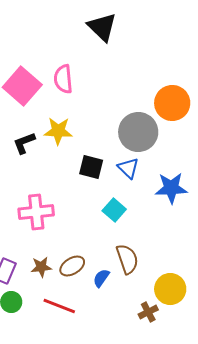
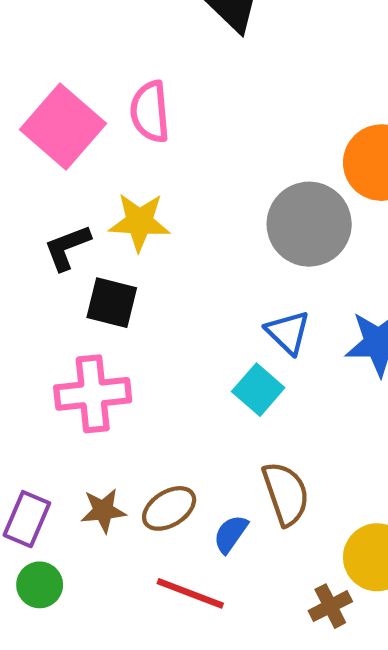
black square: (91, 167) -> (112, 303), moved
blue triangle: (128, 168) -> (288, 332), moved
red line: (59, 306) -> (190, 593), moved

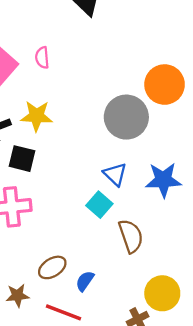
pink semicircle: (150, 112) -> (42, 58), size x0.7
brown semicircle: (286, 494) -> (131, 236), moved
brown star: (103, 511) -> (17, 296), moved

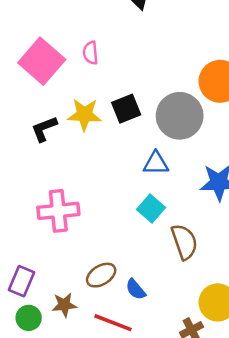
black square: (22, 159) -> (126, 109), moved, turned -36
blue triangle: (115, 174) -> (156, 163), moved, turned -45
blue semicircle: (85, 281) -> (136, 289), turned -75

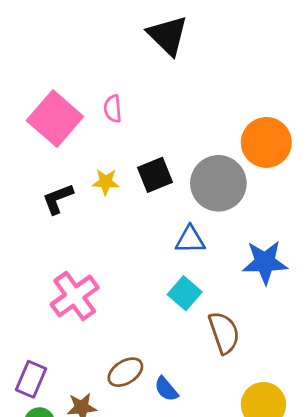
yellow star: (84, 115) -> (106, 182), size x0.7
pink cross: (58, 211) -> (75, 296), turned -30

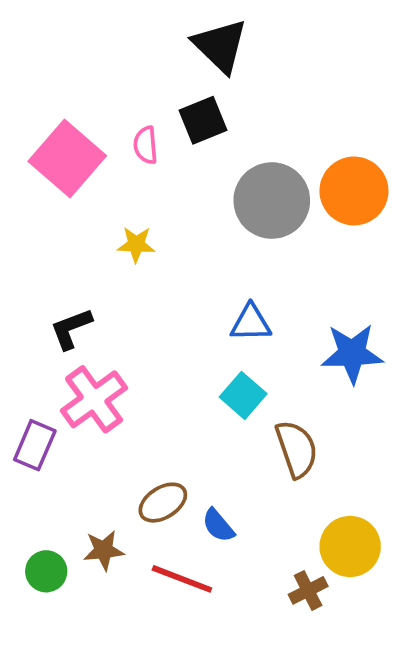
black square: (155, 175) -> (203, 120), moved
gray circle: (218, 183) -> (272, 201), moved
black L-shape: (58, 199) -> (71, 329), moved
purple rectangle: (31, 379) -> (35, 445), moved

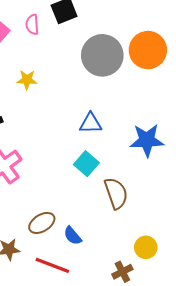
yellow circle: (350, 546) -> (146, 247), size x0.7

